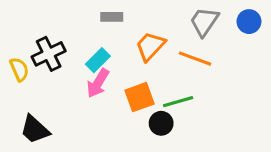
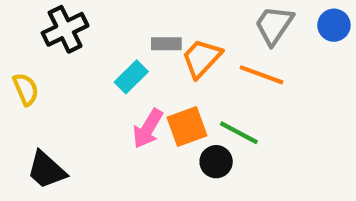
gray rectangle: (112, 17) -> (166, 44), moved
black cross: (49, 54) -> (65, 29), moved
pink arrow: (98, 83) -> (148, 129), moved
green line: (178, 102) -> (239, 133), turned 44

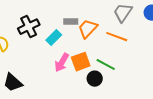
black cross: (65, 29) -> (29, 27), moved

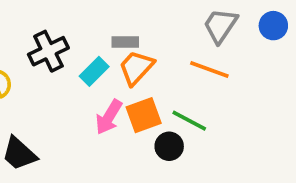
orange trapezoid: (88, 29) -> (136, 68), moved

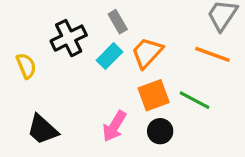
gray rectangle: (125, 42) -> (118, 22), moved, turned 60
pink arrow: (109, 117) -> (114, 126), moved
black circle: (169, 146) -> (160, 131), moved

